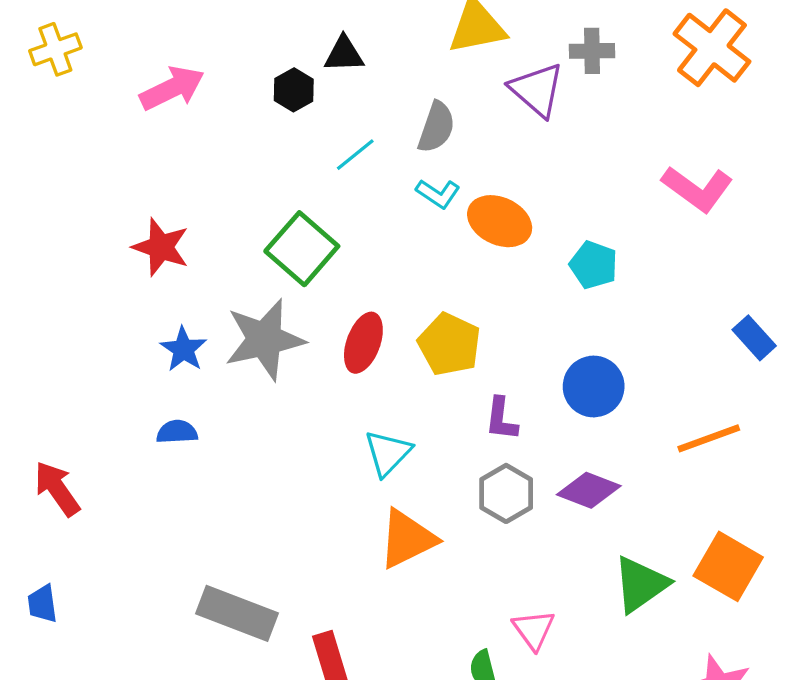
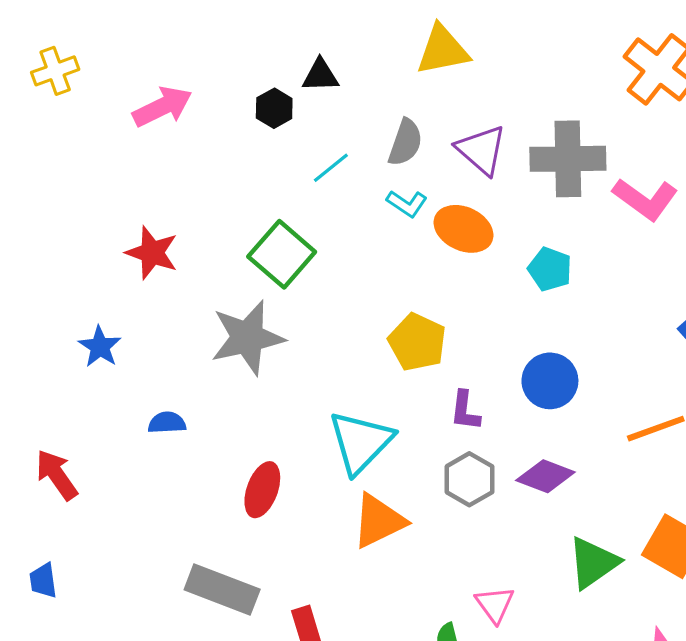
gray cross: (592, 51) -> (568, 159), moved, size x1.8
purple triangle: (537, 90) -> (481, 150), moved
red ellipse: (363, 343) -> (262, 490), moved
blue star: (183, 349) -> (100, 347), moved
cyan triangle: (388, 453) -> (361, 442), size x1.5

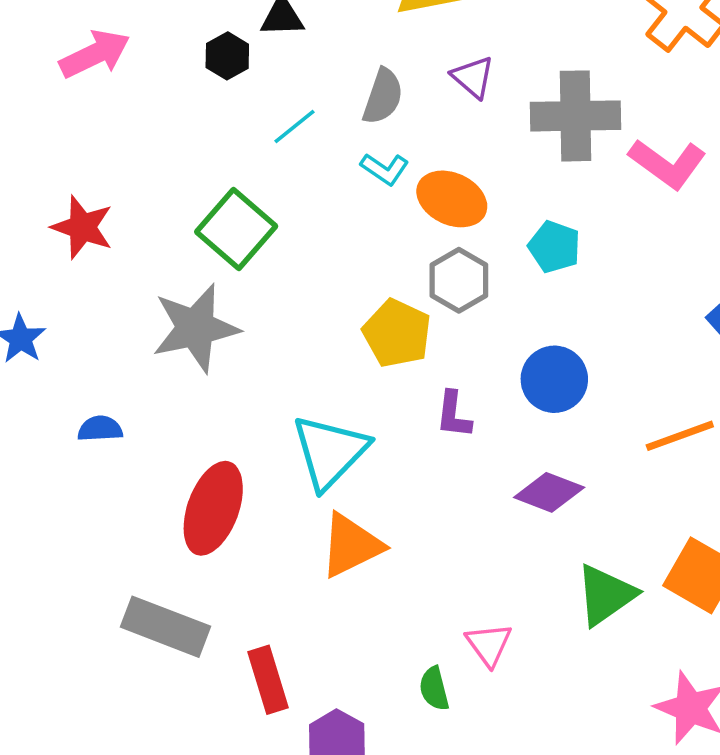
purple triangle: (481, 150) -> (473, 77), moved, size x0.7
gray hexagon: (469, 479) -> (459, 280), moved
red ellipse: (262, 490) -> (213, 508), size x1.4

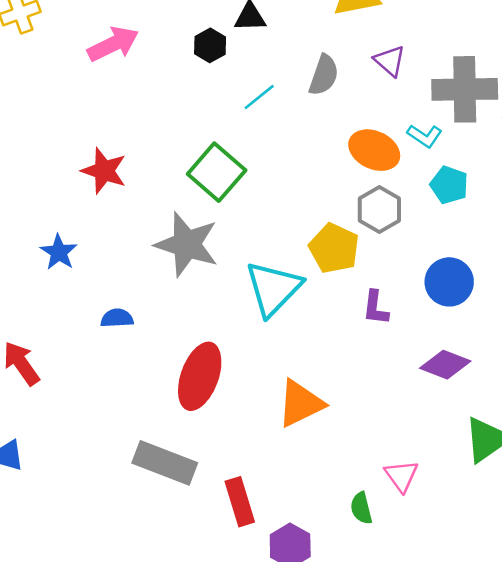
cyan L-shape: (385, 169) -> (425, 136), moved
gray star: (196, 328) -> (187, 244), turned 30
cyan triangle: (330, 452) -> (273, 288), moved

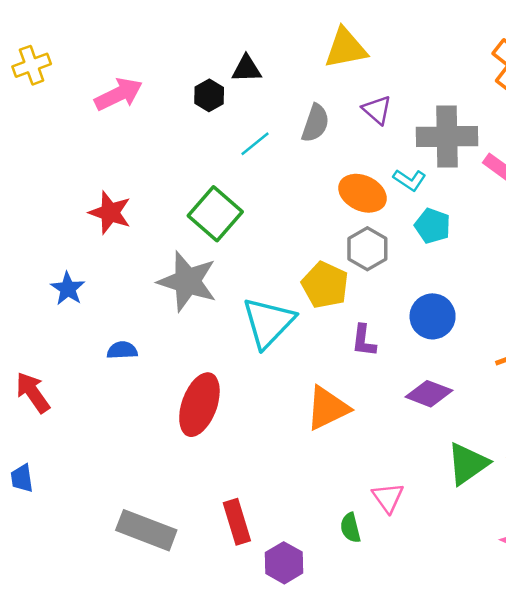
orange triangle: (301, 403) -> (327, 408), moved
gray rectangle: (165, 463) -> (146, 530), moved

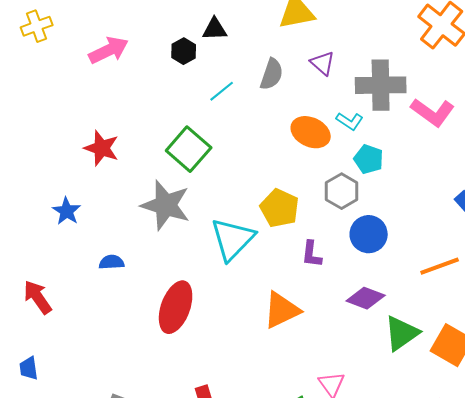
gray hexagon: (367, 249) -> (342, 191), moved
green triangle: (468, 464) -> (402, 333), moved

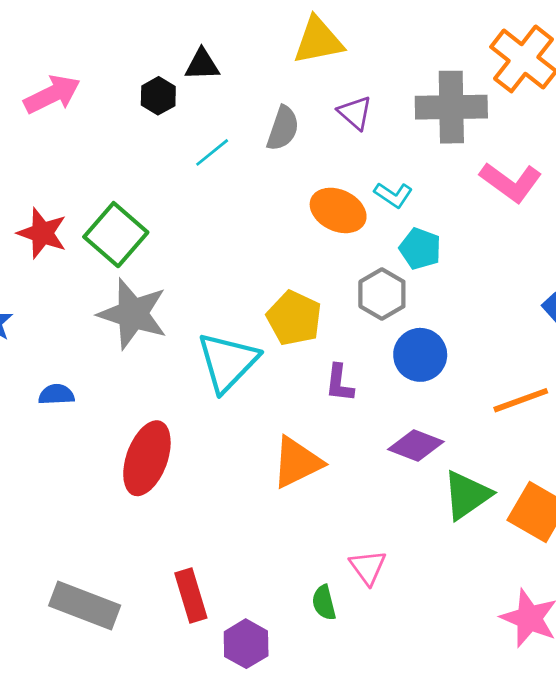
gray cross: (381, 85) -> (451, 107), moved
green square: (189, 149) -> (116, 235), moved

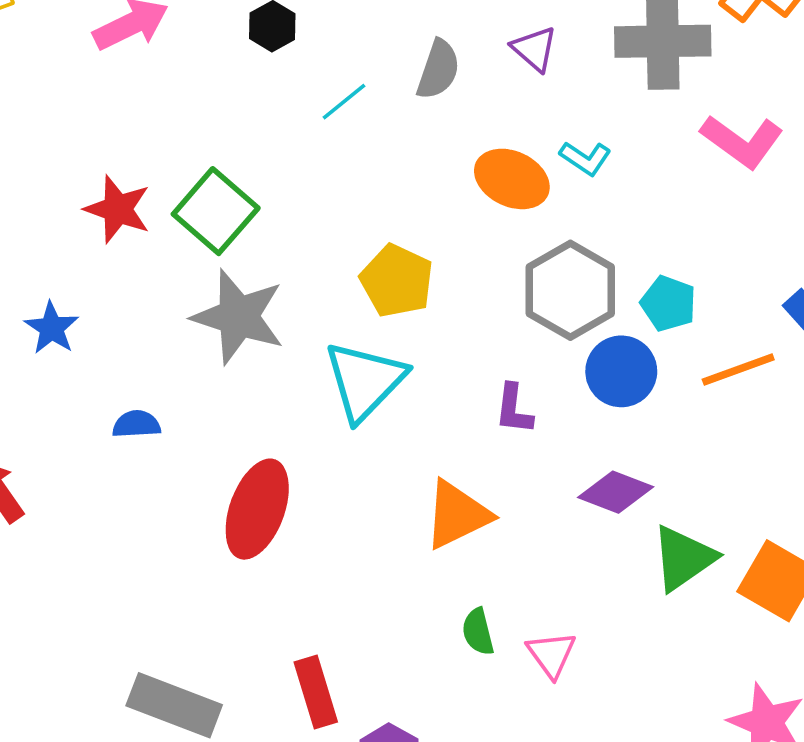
cyan pentagon: (420, 249) -> (668, 303), moved
gray hexagon: (382, 294) -> (570, 290), size x1.4
yellow pentagon: (294, 318) -> (397, 281), moved
orange line: (521, 400) -> (738, 369), moved
green semicircle: (324, 603) -> (478, 632), moved

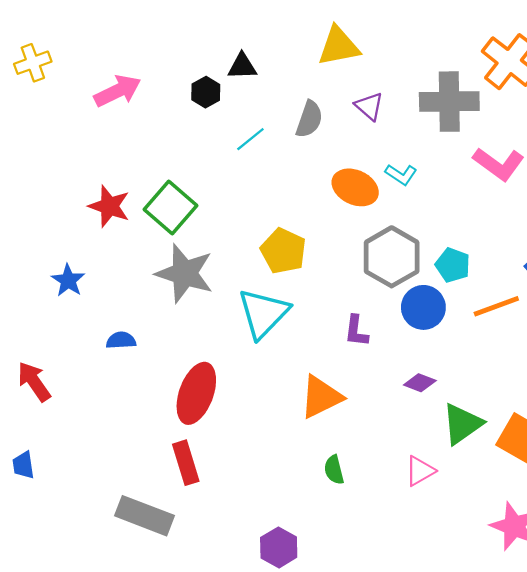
purple diamond: (616, 492) -> (420, 383), size x0.7
pink triangle: (551, 654) -> (420, 471), moved, turned 36
red rectangle: (316, 692) -> (186, 463), moved

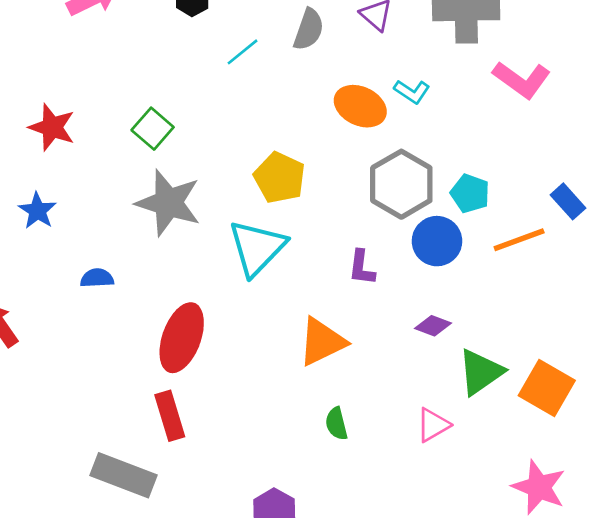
red star: (109, 206) -> (52, 127), moved
green square: (170, 207) -> (153, 129), size x0.7

